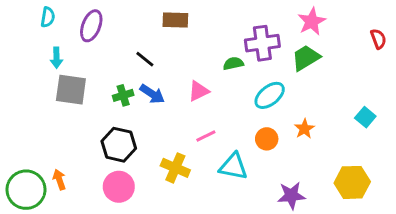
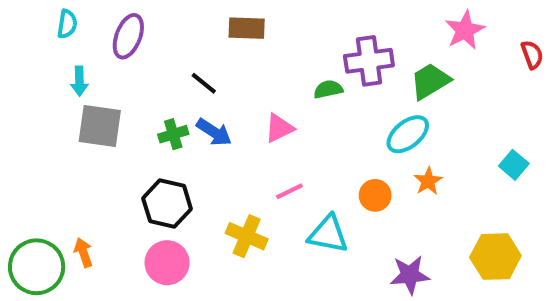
pink star: (312, 21) -> (465, 30), moved
cyan ellipse: (270, 95) -> (408, 134), moved

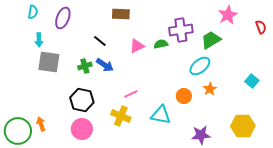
pink triangle: (279, 128) -> (137, 46), moved
pink line: (289, 191) -> (131, 94), moved

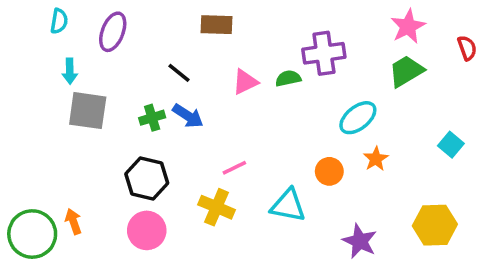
green trapezoid: (211, 40) -> (406, 71), moved
purple star: (201, 135) -> (360, 241), turned 30

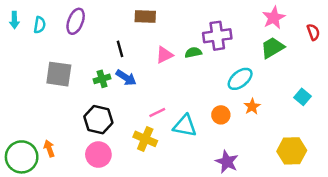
cyan semicircle: (59, 21) -> (40, 25), moved
cyan arrow: (70, 71) -> (14, 20), moved
black line: (179, 73) -> (120, 49), turned 35
cyan triangle: (288, 205) -> (185, 126), moved
purple star: (360, 241) -> (227, 162), moved

